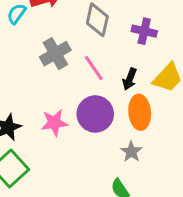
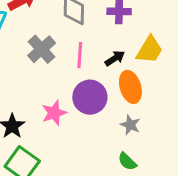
pink line: (94, 68) -> (80, 55), turned 50
black arrow: (130, 79) -> (115, 58), turned -132

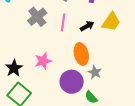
orange ellipse: (130, 87) -> (81, 54), moved
purple circle: (90, 97) -> (72, 82), moved

